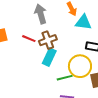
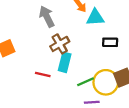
red line: (29, 39) -> (43, 74), moved
yellow circle: (80, 66) -> (106, 82), moved

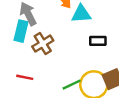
cyan rectangle: (65, 62) -> (21, 31), moved

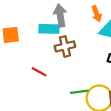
cyan rectangle: (21, 31) -> (49, 29), turned 60

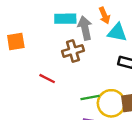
gray arrow: (60, 15) -> (85, 28), moved
cyan rectangle: (49, 29) -> (65, 19), moved

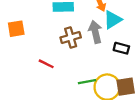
gray arrow: (85, 28) -> (95, 32), moved
cyan triangle: (117, 32) -> (113, 20), turned -42

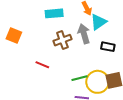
orange square: (16, 29) -> (14, 35), turned 35

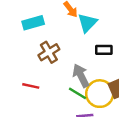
gray arrow: (84, 34) -> (81, 76), moved
green line: (79, 78) -> (78, 93), turned 56

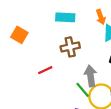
red line: (31, 86) -> (45, 70), turned -56

